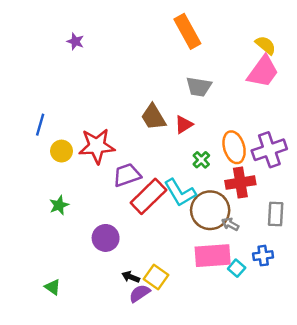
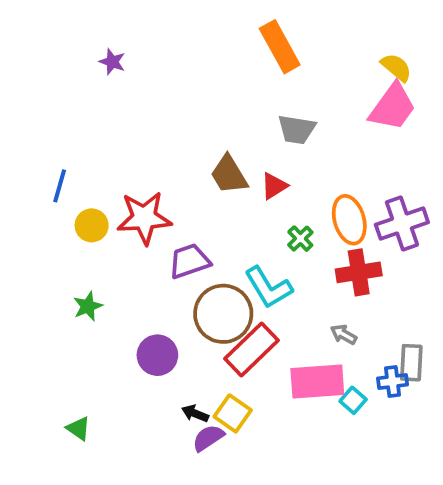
red rectangle: (148, 196) -> (251, 350), moved
brown circle: (210, 210) -> (223, 314), moved
gray rectangle: (276, 214) -> (411, 363), moved

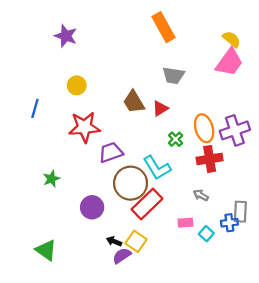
purple star: (112, 62) -> (66, 36), size x1.5
yellow circle: (92, 225) -> (77, 85), moved
pink rectangle: (317, 381) -> (185, 223), size x0.5
green triangle: (78, 429) -> (46, 250), size x1.5

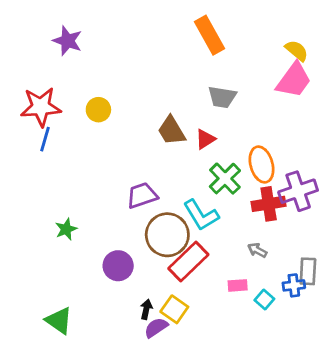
purple star: (66, 36) -> (67, 41), moved
red star: (84, 127) -> (41, 107), moved
purple cross: (235, 130) -> (298, 191), moved
green cross: (176, 139) -> (225, 179), size x1.6
black arrow: (114, 241) -> (146, 309), turned 80

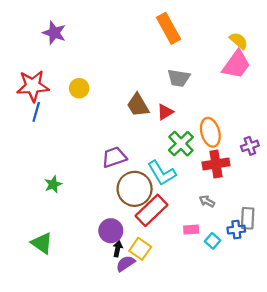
purple cross: (298, 191) -> (250, 146), moved, size x0.6
purple circle: (118, 266) -> (111, 231), moved
green triangle: (59, 321) -> (42, 243), moved

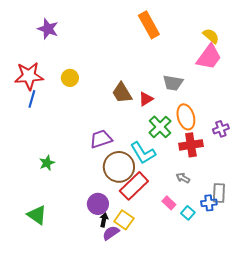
gray trapezoid: (179, 78) -> (173, 83), moved
pink rectangle: (191, 230) -> (169, 203), turned 48

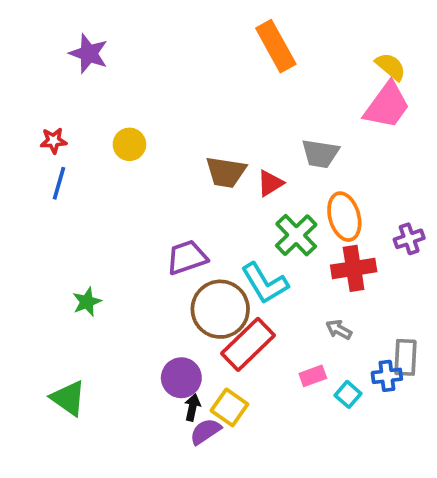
red star: (29, 76) -> (54, 141), size x0.5
brown trapezoid: (122, 93) -> (226, 172), turned -50
pink rectangle: (169, 203) -> (313, 376), turned -64

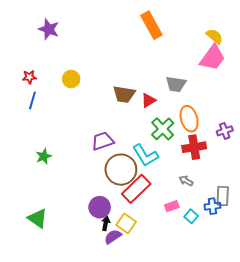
green star: (87, 302) -> (44, 156), moved

